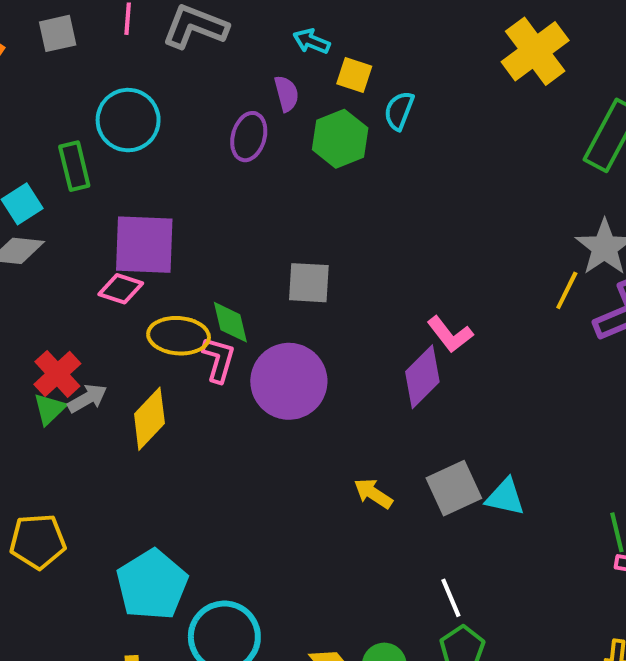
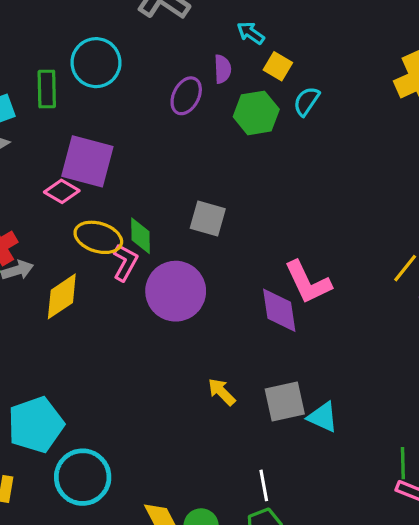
pink L-shape: (450, 334) -> (308, 282), size x1.4
purple diamond: (422, 377) -> (279, 310), turned -66

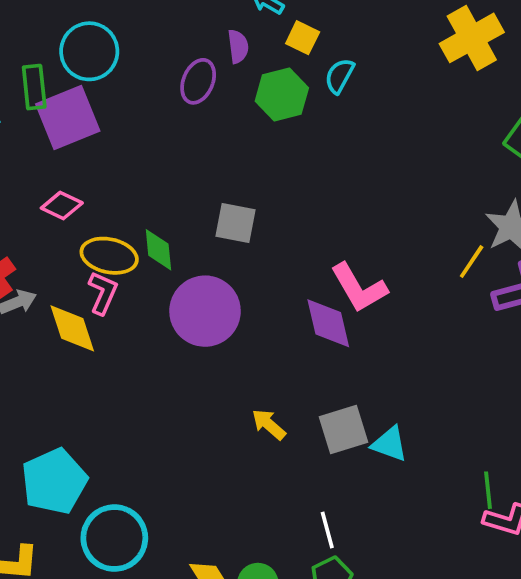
purple square: (87, 161) -> (68, 118), moved, turned -32
pink L-shape: (125, 262) -> (103, 293), moved
yellow diamond: (62, 296) -> (72, 328), turned -69

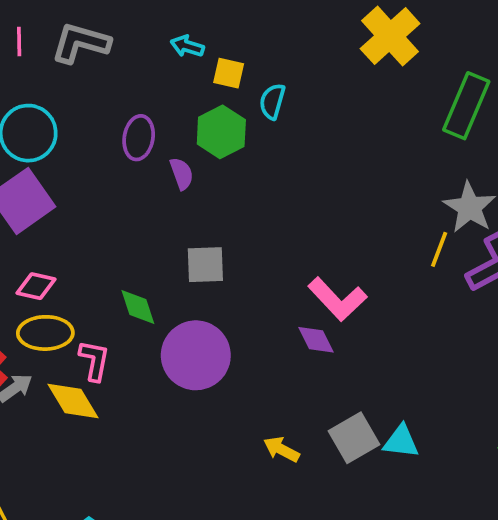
purple semicircle: (238, 46) -> (182, 174), moved
yellow ellipse: (109, 256) -> (45, 333), moved
purple diamond: (328, 323) -> (316, 340), size x0.7

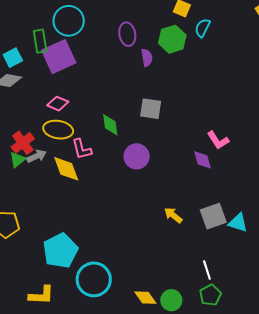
purple ellipse: (139, 138) -> (127, 34), turned -30
pink L-shape: (337, 299) -> (218, 140), size x0.7
purple circle: (196, 355) -> (137, 156), size x0.7
pink L-shape: (94, 360) -> (82, 149), turned 145

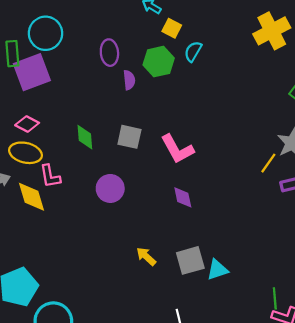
green diamond: (110, 125) -> (85, 137), moved
pink L-shape: (218, 140) -> (177, 149), moved, size x1.4
cyan triangle: (238, 223) -> (217, 270), turned -40

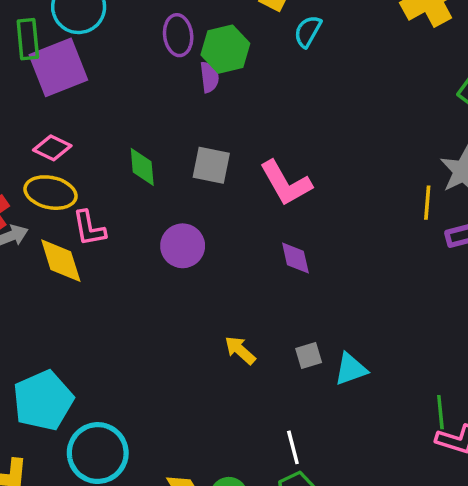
green hexagon: (159, 62) -> (225, 49), moved
yellow line: (268, 163) -> (427, 203), turned -30
gray square: (190, 260) -> (309, 355), size x0.6

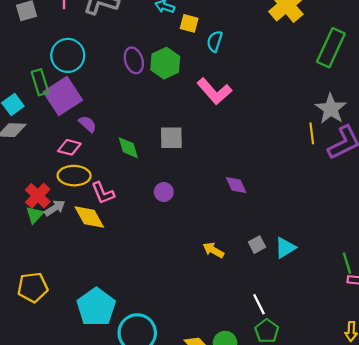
purple semicircle: (209, 77) -> (87, 124), moved, turned -30
pink L-shape: (286, 183) -> (214, 91), moved
purple circle: (183, 246) -> (164, 192), size x0.7

